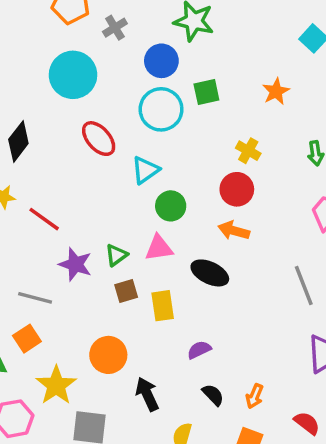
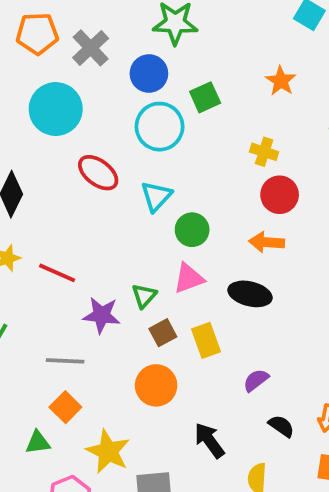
gray cross: (115, 28) -> (91, 48), size x1.4
red circle: (237, 189) -> (280, 195), moved
orange circle: (108, 355) -> (156, 385), moved

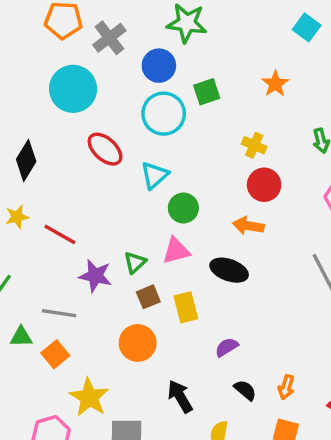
green triangle: (38, 442) -> (21, 337), moved

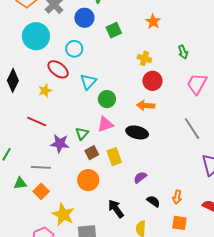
cyan circle: (164, 114) -> (74, 49), moved, size x0.7
yellow star: (17, 217) -> (45, 91), moved

